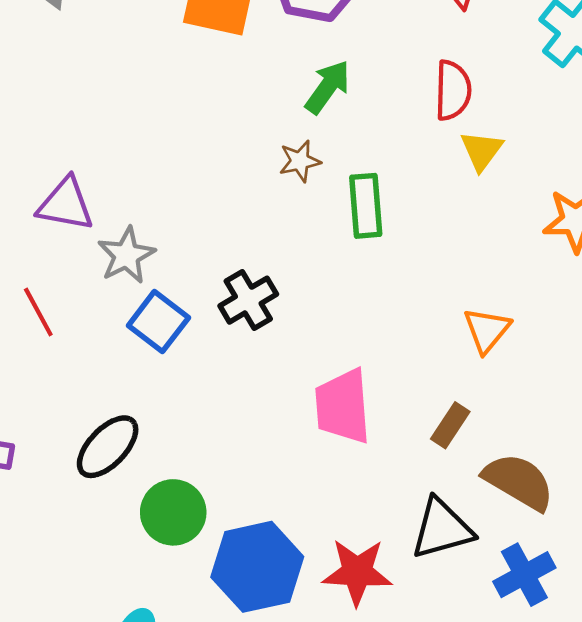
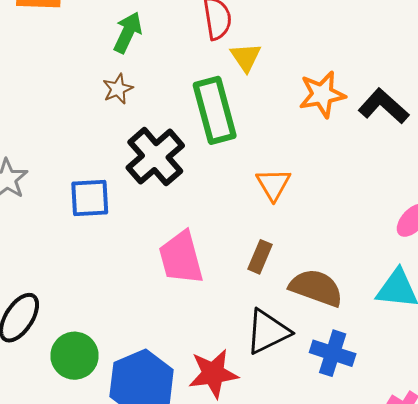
green rectangle: (366, 206) -> (215, 110), moved, size x1.4
black cross: (248, 300) -> (155, 157), moved, size x1.4
blue square: (158, 322) -> (90, 198), moved, turned -30
blue cross: (524, 575) -> (333, 353), turned -33

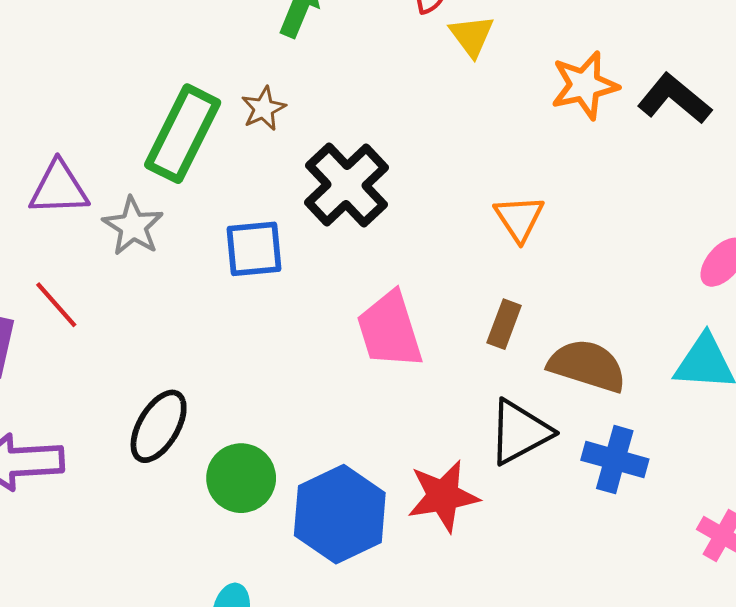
brown star: (118, 89) -> (264, 109), moved
green rectangle: (215, 110) -> (183, 134), moved, turned 44

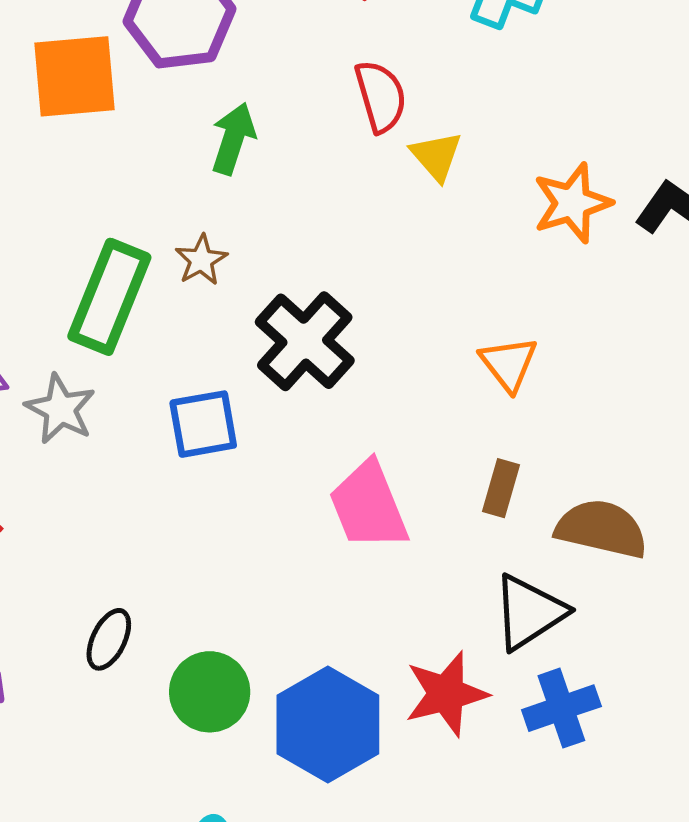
black ellipse: (159, 426) -> (109, 639), size x0.7
blue cross: (615, 460) -> (561, 708), moved, turned -30

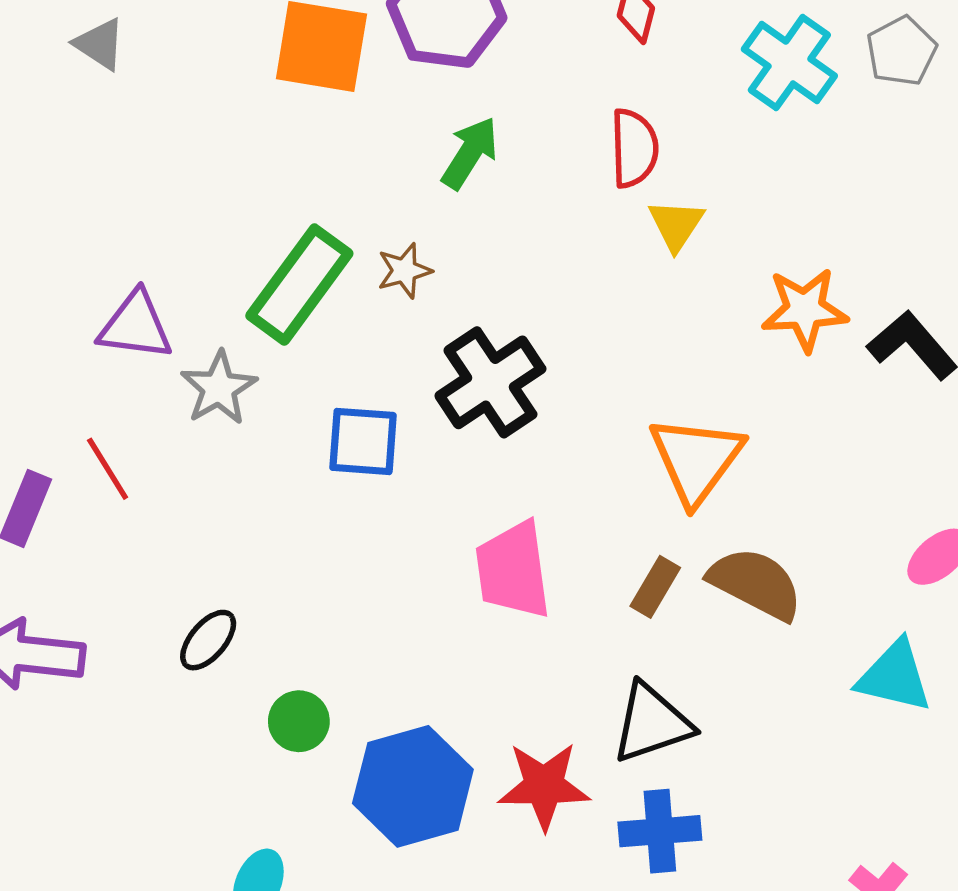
orange triangle: (509, 364) -> (696, 460), size x1.5
brown semicircle: (602, 529) -> (756, 583), moved
green circle: (210, 692) -> (299, 721), size x0.7

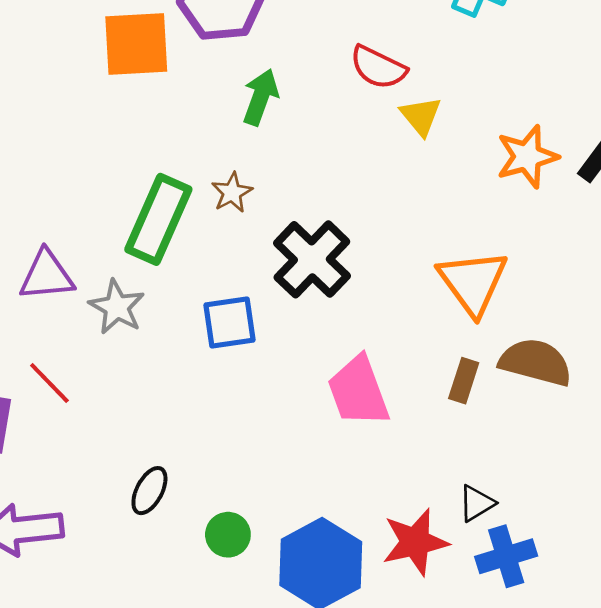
red semicircle: (634, 148) -> (378, 67), turned 130
black triangle: (652, 723) -> (476, 503), moved, size x0.6

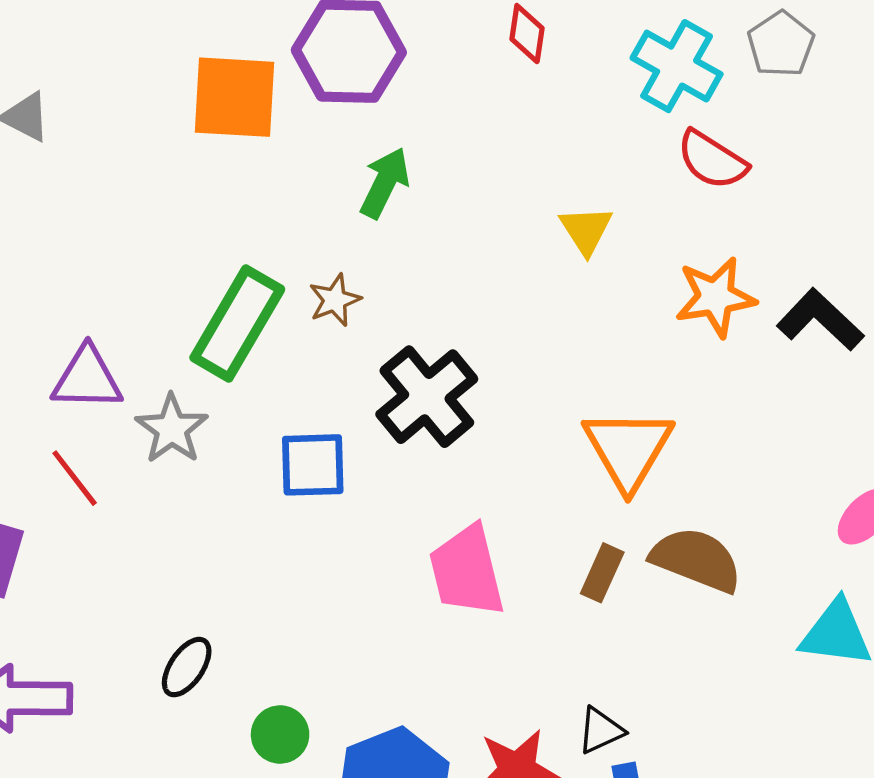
red semicircle: (378, 67) -> (712, 160), moved
red line: (49, 383) -> (75, 478), moved

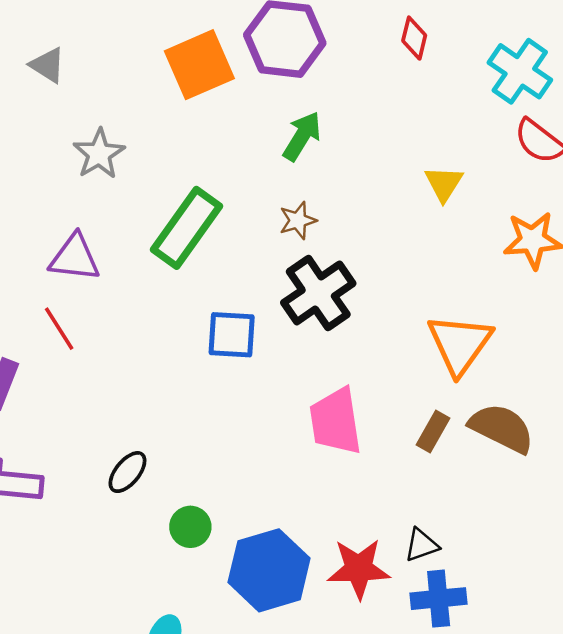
orange square: (235, 97) -> (199, 65), turned -32
brown star: (335, 300) -> (298, 220), moved
gray star: (172, 429) -> (99, 154), moved

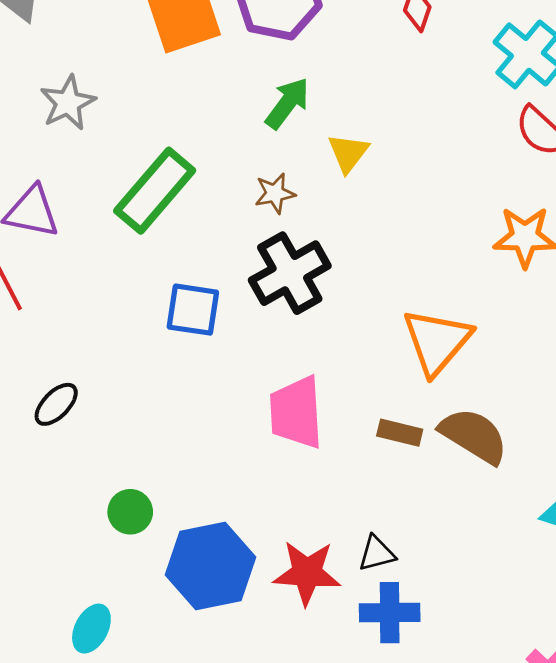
yellow triangle: (444, 183) -> (348, 153), moved
brown rectangle: (433, 431) -> (400, 433), turned 69
black ellipse: (127, 472) -> (56, 404), moved

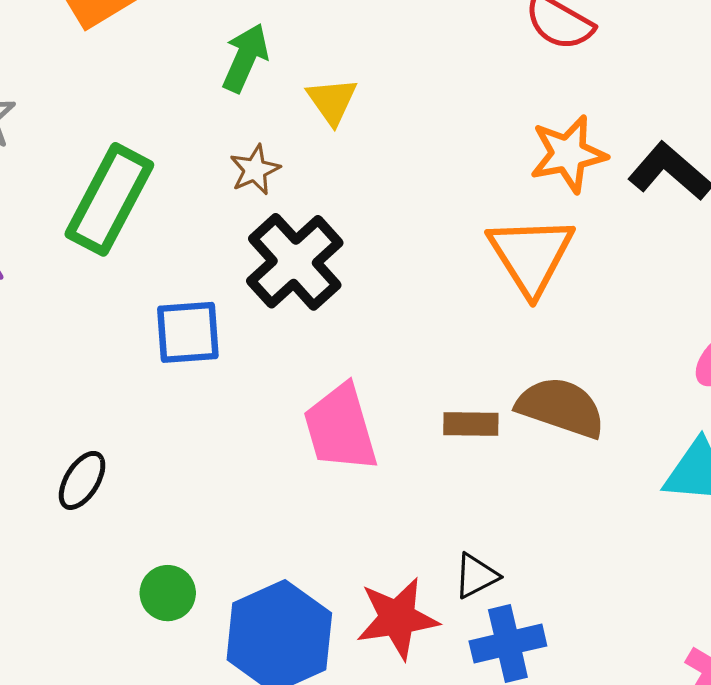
orange triangle: (437, 341) -> (531, 255), moved
black ellipse: (56, 404) -> (82, 480), moved

